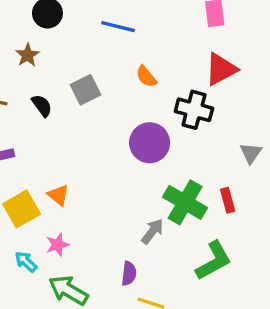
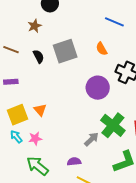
blue line: (118, 27) -> (114, 22), moved
gray square: (85, 90) -> (65, 51), size x1.4
cyan arrow: (26, 262) -> (16, 137), moved
purple semicircle: (129, 274) -> (74, 162), turned -112

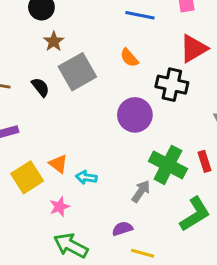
brown star: (35, 26) -> (54, 41), moved
cyan arrow: (16, 137) -> (86, 177), moved, turned -32

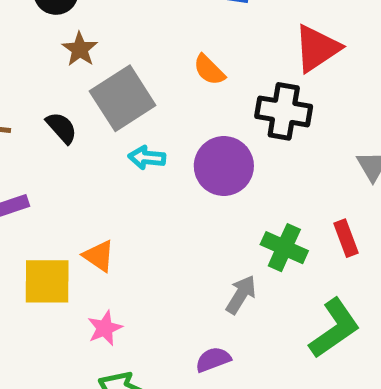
green cross: (168, 165) -> (284, 248), size x0.7
yellow square: (27, 177) -> (47, 281), turned 36
cyan arrow: (86, 177) -> (147, 158), moved

